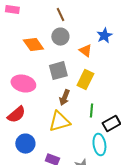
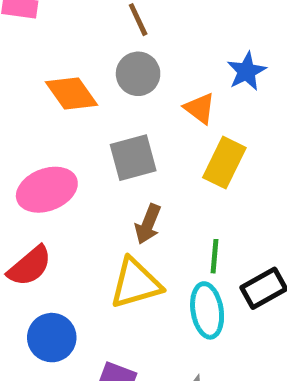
yellow rectangle: (85, 80) -> (224, 163), moved
pink ellipse: (23, 84) -> (47, 190), turned -35
cyan ellipse: (99, 145) -> (207, 310), moved

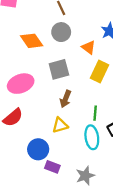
yellow triangle: (136, 283) -> (60, 125), size x0.7
blue circle: (52, 338) -> (38, 149), moved

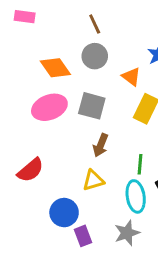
gray square: (59, 69) -> (92, 106), turned 30
pink ellipse: (21, 84) -> (49, 107), moved
purple rectangle: (52, 167) -> (83, 236), turned 48
gray star: (85, 176) -> (127, 233), moved

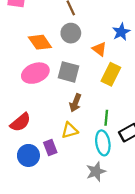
blue circle: (64, 213) -> (28, 155), moved
purple rectangle: (83, 236) -> (50, 147), moved

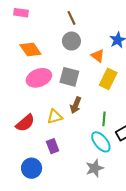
orange diamond: (40, 42) -> (30, 49), moved
yellow triangle: (70, 130) -> (55, 117), moved
cyan ellipse: (103, 143) -> (101, 142), turned -30
blue circle: (28, 155) -> (32, 168), moved

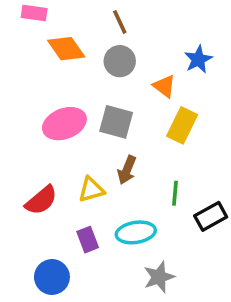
orange diamond: (30, 49) -> (66, 49), moved
cyan ellipse: (101, 142) -> (136, 232), moved, turned -60

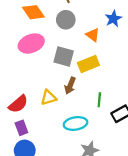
pink ellipse: (64, 124) -> (31, 44), moved
yellow rectangle: (182, 125) -> (88, 64), moved, turned 42
purple rectangle: (88, 240) -> (21, 128), moved

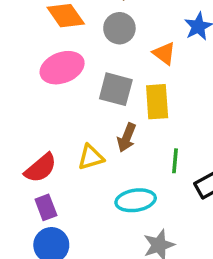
yellow rectangle: (88, 64) -> (157, 102), turned -72

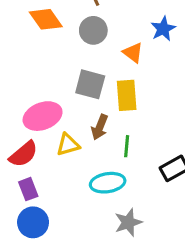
pink ellipse: (62, 68) -> (43, 116), moved
green line: (175, 161) -> (127, 146), moved

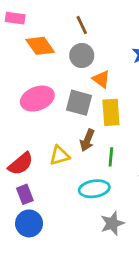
orange triangle: (133, 53) -> (101, 79), moved
pink ellipse: (43, 116) -> (37, 99), moved

